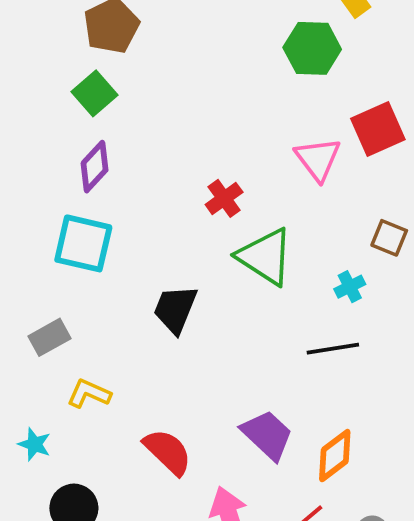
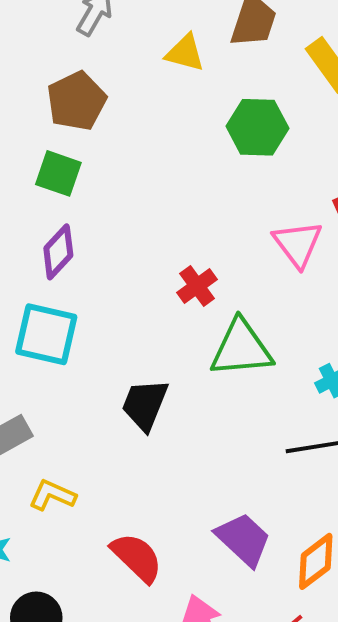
green hexagon: (312, 48) -> (257, 127), moved
green square: (95, 93) -> (58, 173), turned -30
green triangle: (265, 257) -> (241, 348), turned -38

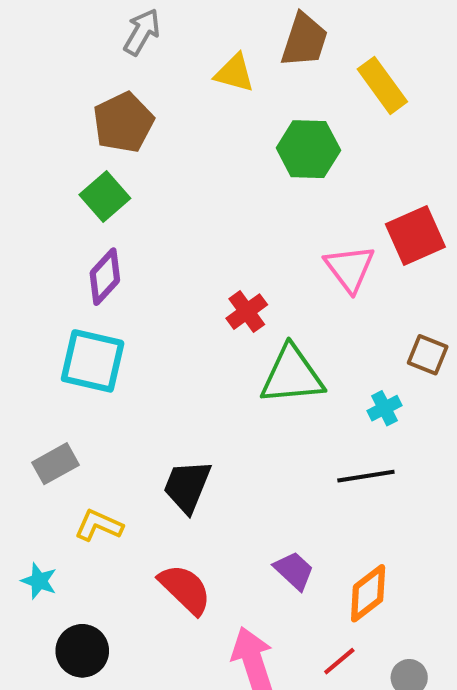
green square: (58, 173) -> (105, 196), turned 30
black trapezoid: (145, 405) -> (187, 486), moved
purple trapezoid: (243, 539) -> (294, 571), size x0.7

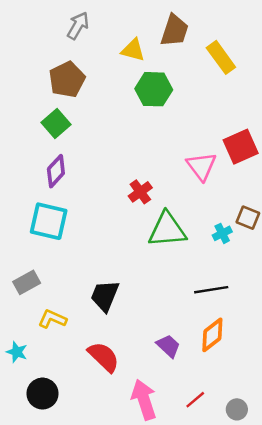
green hexagon: (308, 149) -> (154, 89), moved
cyan cross: (384, 408) -> (222, 233), moved
orange diamond: (368, 593) -> (212, 335), moved

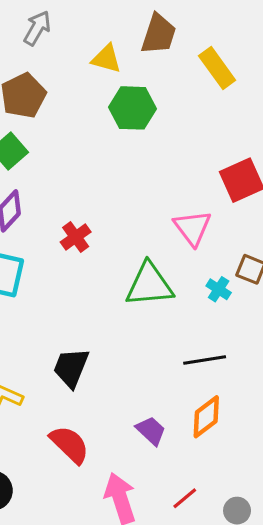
pink triangle: (201, 166) -> (192, 228), moved
red cross: (140, 192) -> (76, 237), moved
cyan cross: (222, 233) -> (219, 289), turned -30

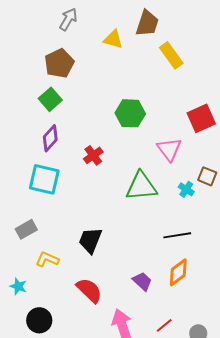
yellow rectangle: (217, 68) -> (171, 55), moved
green hexagon: (132, 108) -> (130, 113), moved

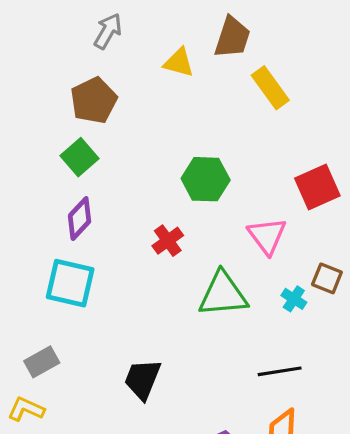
red cross: (93, 155) -> (168, 241), moved
yellow L-shape: (47, 259) -> (26, 409), moved

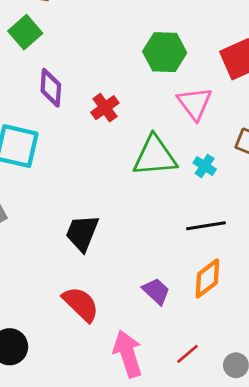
green hexagon: (206, 179) -> (165, 52), moved
purple diamond: (80, 219) -> (51, 88), moved, turned -39
cyan cross: (294, 299) -> (205, 166), moved

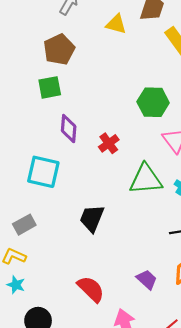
green square: (25, 32) -> (50, 87), turned 30
black trapezoid: (82, 233) -> (92, 218), moved

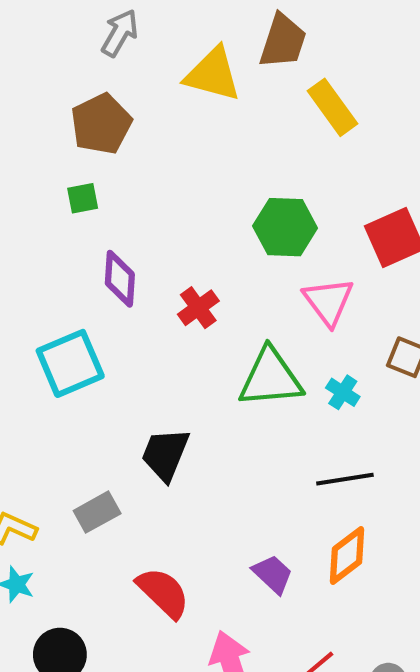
yellow triangle: (116, 24) -> (213, 74), size x1.4
green square: (50, 87) -> (83, 198), size x0.7
cyan square: (43, 172) -> (70, 363), turned -36
gray rectangle: (24, 225) -> (97, 512), moved

